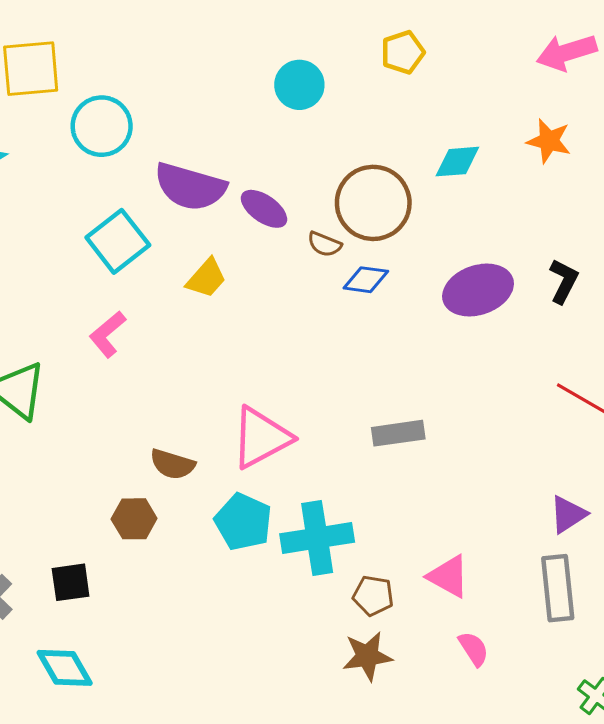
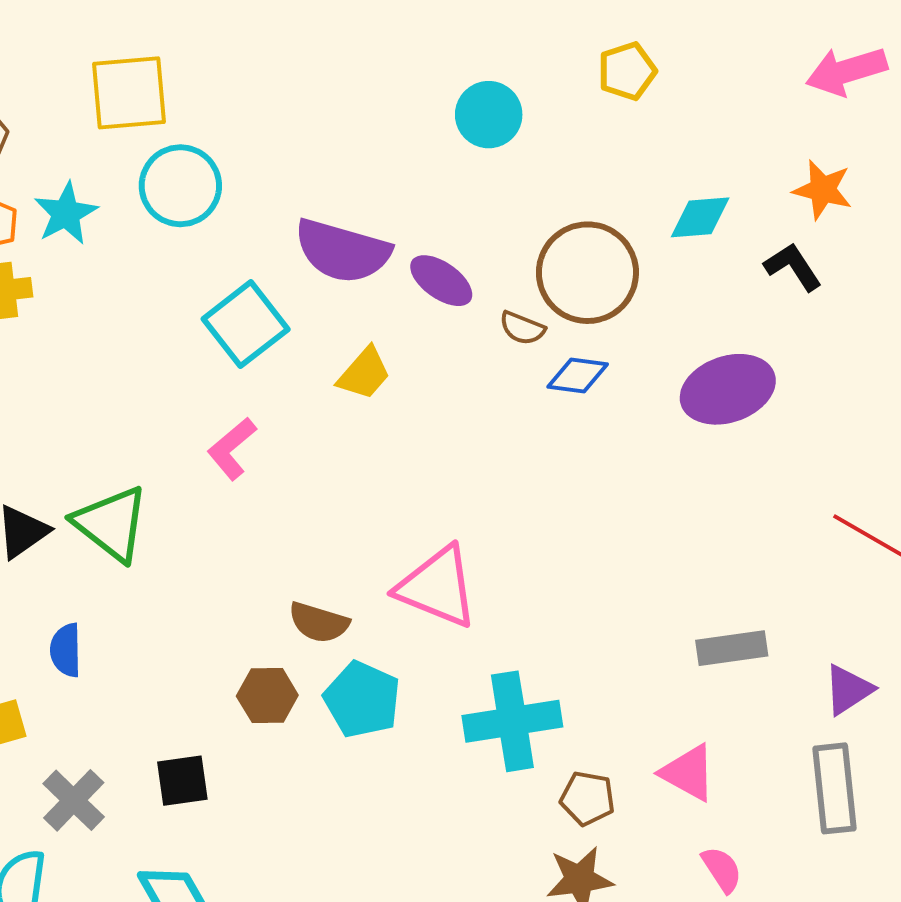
cyan circle: (102, 126) -> (180, 186), moved
black L-shape: (564, 281) -> (793, 267), moved, turned -60
gray rectangle: (398, 433) -> (732, 648), moved
pink triangle: (261, 438) -> (437, 587), turned 50
cyan pentagon: (243, 522) -> (362, 700), moved

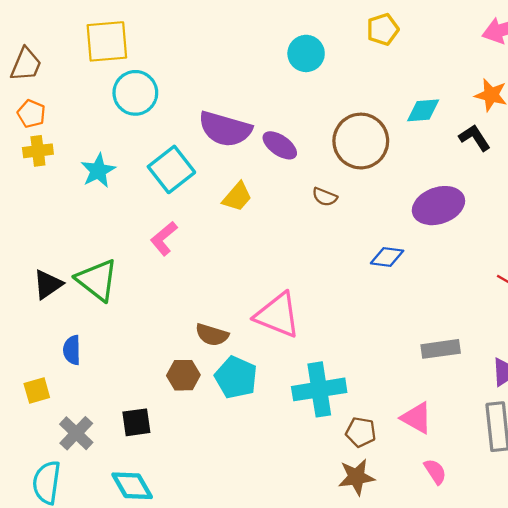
cyan star: (66, 213) -> (98, 171), moved
brown semicircle: (522, 328) -> (325, 197), moved
blue diamond: (578, 375) -> (387, 257), moved

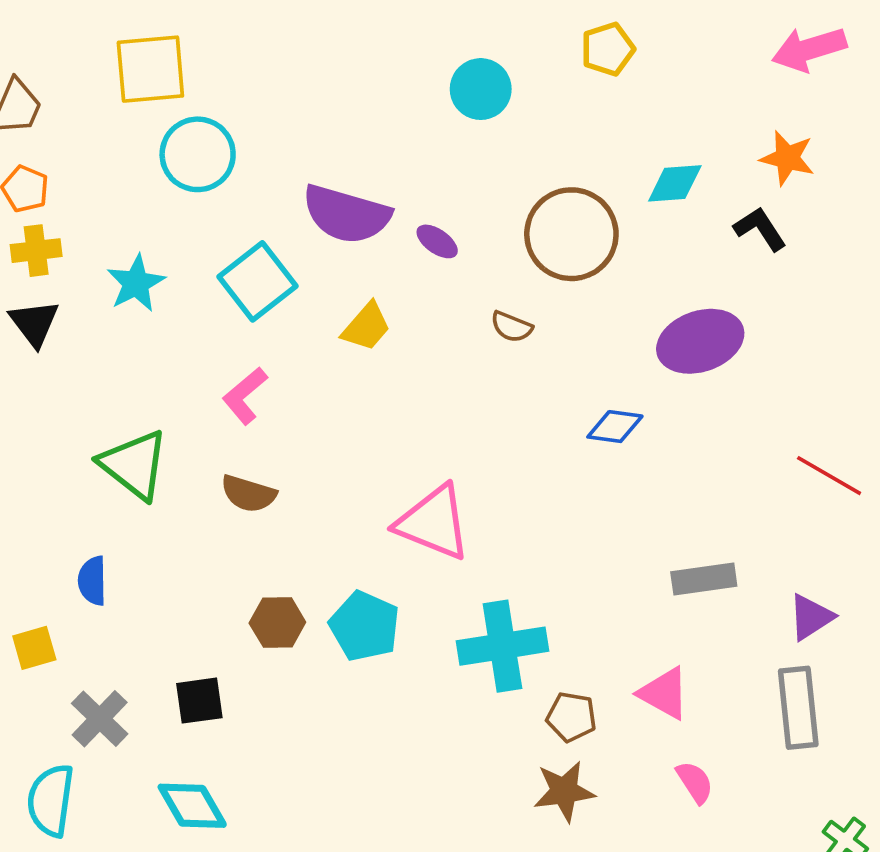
purple ellipse: (280, 145) -> (437, 241), size x0.7
black triangle: (48, 284) -> (34, 323), moved, turned -32
brown semicircle: (212, 335) -> (248, 494), moved

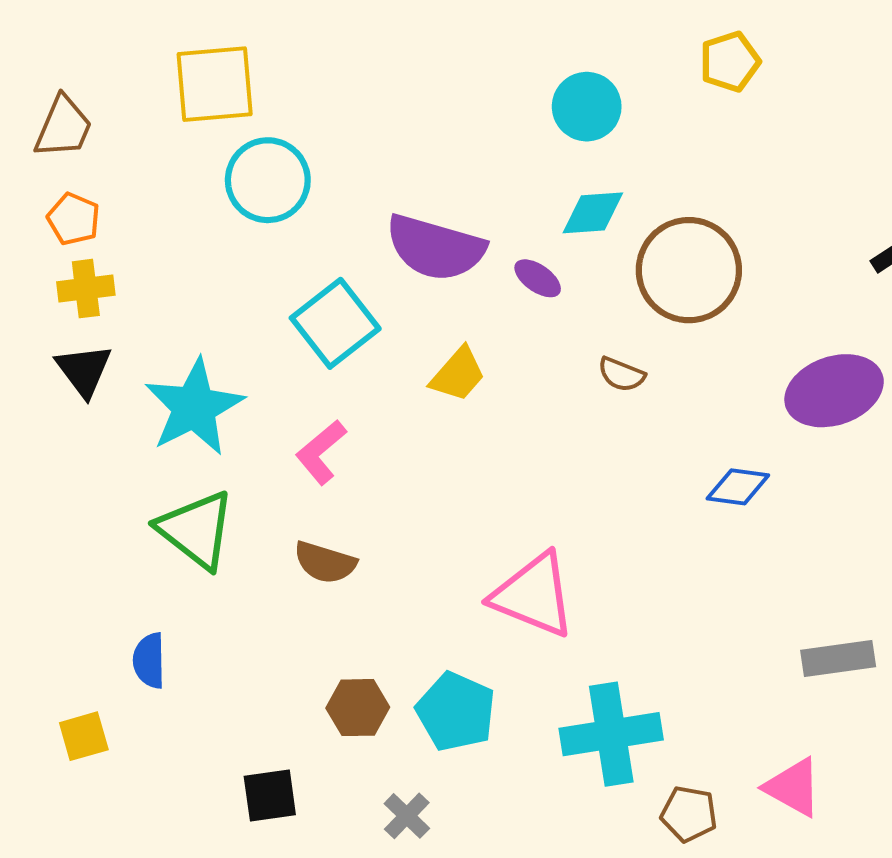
cyan diamond: (675, 183) -> (593, 213), moved
cyan star: (136, 283) -> (194, 407), moved, size x1.5
gray cross: (100, 719) -> (407, 816), moved, size x0.7

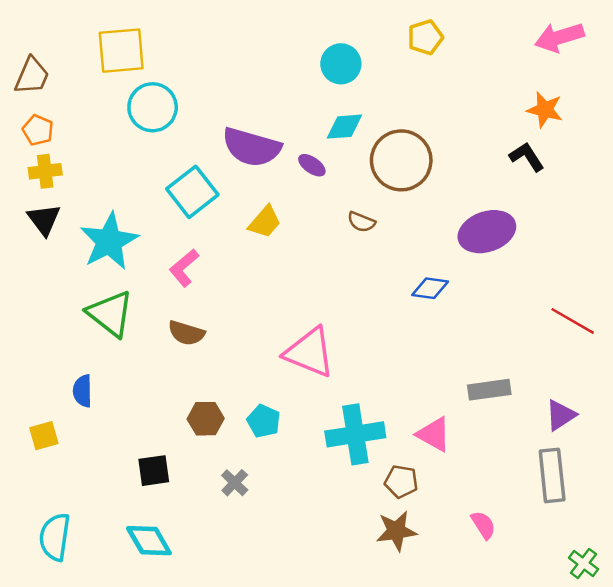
cyan pentagon: (456, 712) -> (264, 421), size x0.7
pink triangle: (793, 787) -> (434, 434), moved

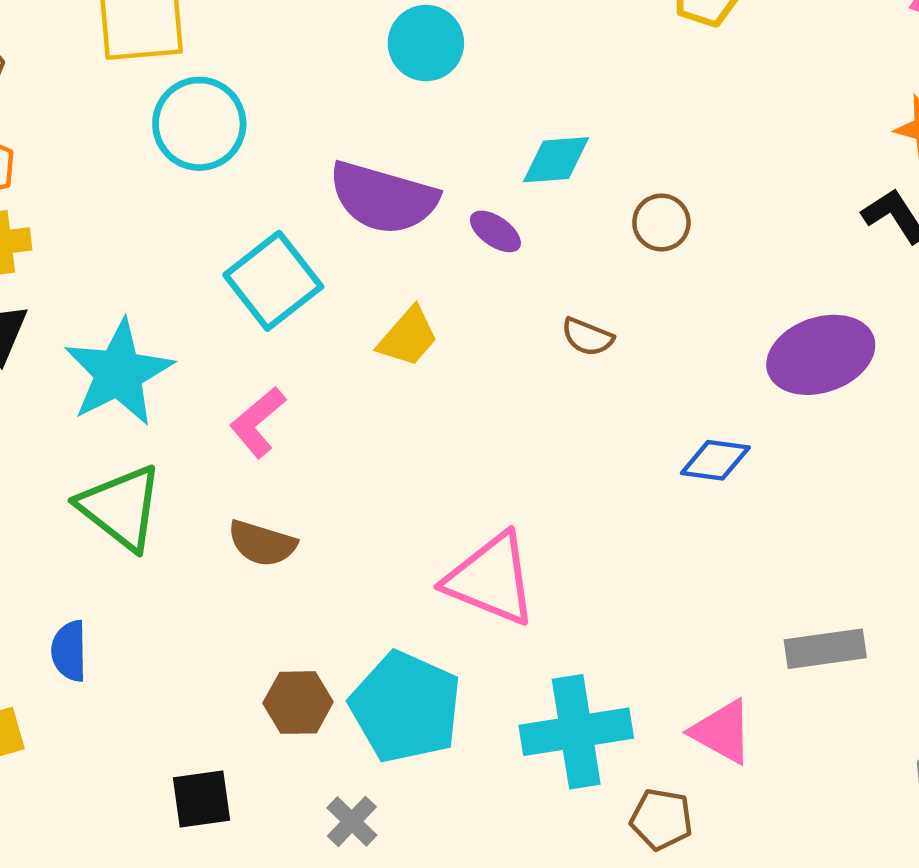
cyan circle: (341, 64) -> (426, 43), moved
brown circle: (401, 160) -> (661, 222), size x0.5
cyan pentagon: (264, 421) -> (406, 707), size x1.8

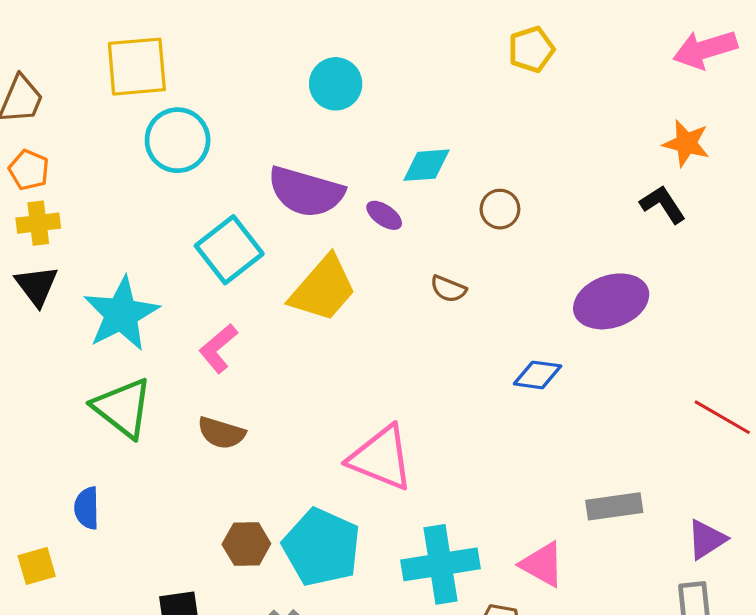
yellow trapezoid: (408, 337) -> (323, 289), size x1.6

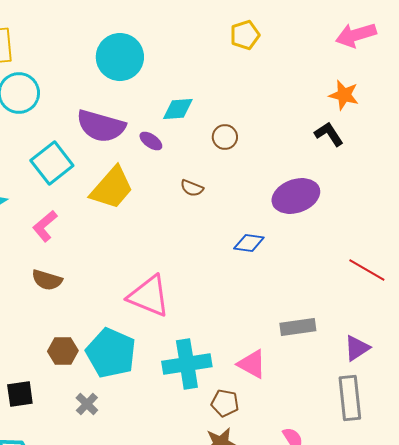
cyan circle: (336, 84) -> (120, 57), size x1.4

